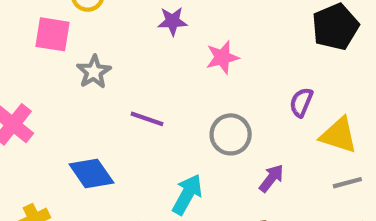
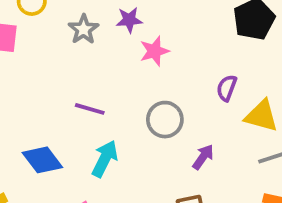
purple star: (172, 21) -> (129, 20), moved
gray star: (94, 72) -> (83, 29), moved
cyan arrow: (187, 194) -> (105, 159), moved

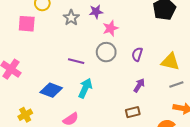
purple semicircle: (227, 88) -> (137, 54), moved
gray circle: (165, 120) -> (106, 52), moved
blue diamond: (42, 160) -> (51, 90), turned -30

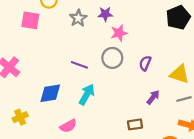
purple arrow: (139, 85) -> (153, 97), moved
blue diamond: (51, 90) -> (50, 93), turned -35

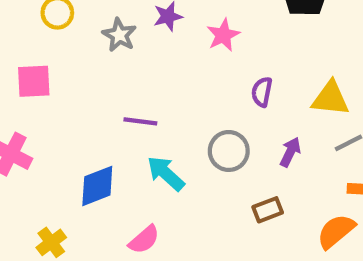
pink square: (30, 20) -> (34, 81), moved
pink star: (119, 33) -> (223, 35), moved
gray circle: (112, 58) -> (229, 151), moved
cyan arrow: (87, 94) -> (166, 173), turned -65

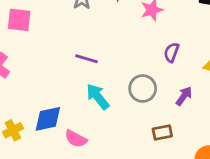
blue diamond: (97, 186) -> (48, 119), moved
pink semicircle: (144, 240) -> (76, 139), turned 60

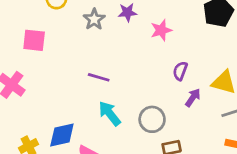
gray circle: (143, 89) -> (152, 119), moved
purple arrow: (184, 96) -> (193, 98), moved

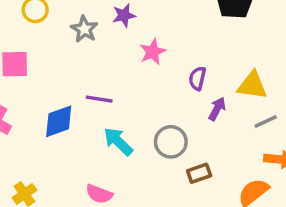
pink star: (161, 30) -> (153, 52), moved
blue diamond: (62, 135) -> (59, 121), moved

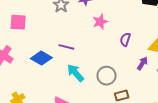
purple arrow: (217, 109) -> (142, 63), moved
blue diamond: (59, 121) -> (41, 58), turned 45

